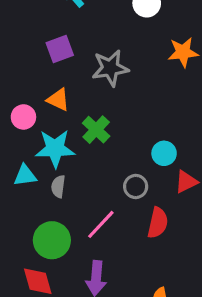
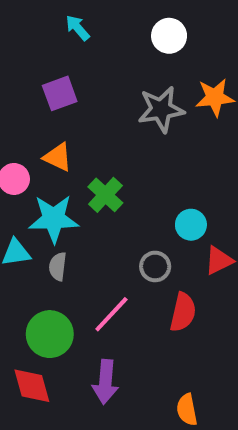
gray star: (110, 68) -> (161, 109), moved

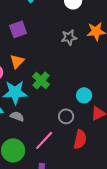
gray star: (161, 109) -> (69, 37), size x0.7
orange triangle: (58, 157) -> (17, 61), turned 49
gray semicircle: (58, 266) -> (17, 116), turned 104

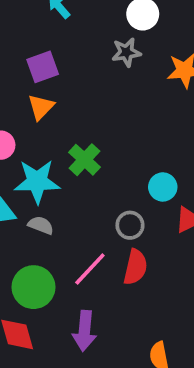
gray star: (69, 37) -> (126, 52), moved
orange triangle: (17, 61) -> (41, 107), moved
red semicircle: (80, 139) -> (135, 267), moved

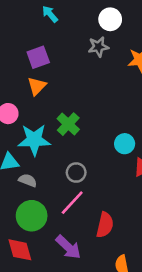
gray semicircle: (41, 225) -> (28, 180), moved
gray circle: (130, 225) -> (76, 173), moved
red semicircle: (135, 267) -> (105, 225), moved
purple arrow: (84, 331) -> (68, 247), turned -52

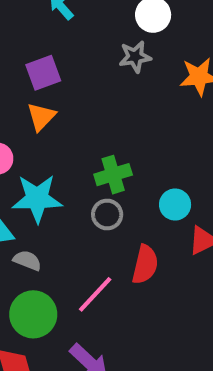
green cross: (68, 124) -> (113, 175), moved, turned 30
gray circle: (76, 173) -> (107, 215), moved
red semicircle: (105, 225) -> (145, 264), moved

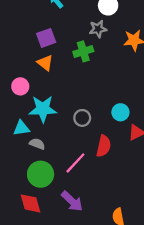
orange triangle: (41, 117) -> (45, 63), turned -36
green cross: (113, 175) -> (83, 51), moved

